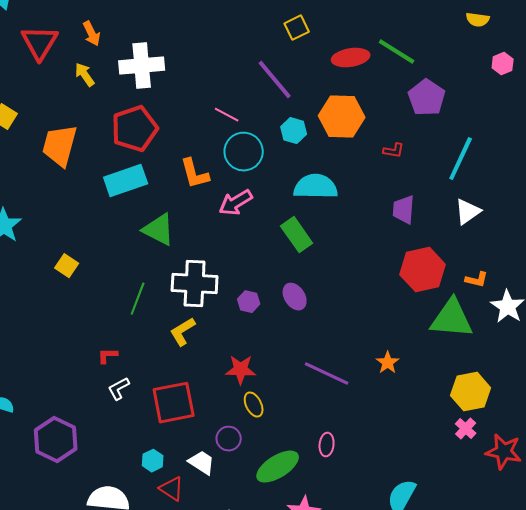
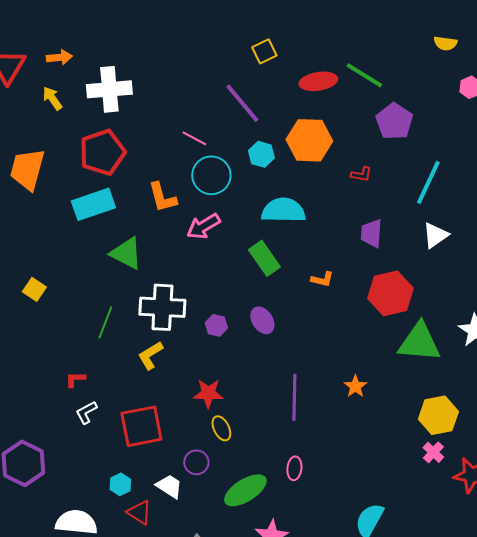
orange arrow: (92, 34) -> (59, 57), turned -70
orange L-shape: (477, 280) -> (322, 279), moved
purple line: (327, 374) -> (294, 397), turned 66

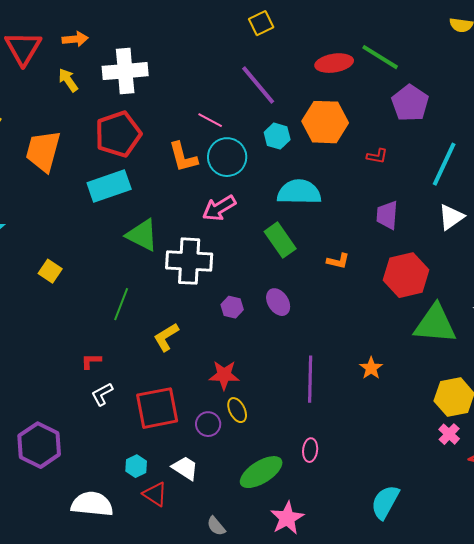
yellow square: (264, 51) -> (261, 23), moved
orange L-shape: (162, 197) -> (183, 157), moved
white cross: (162, 307) -> (189, 261), moved
purple circle: (196, 462) -> (208, 424), moved

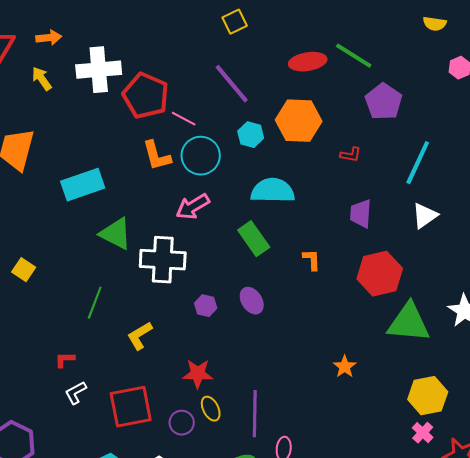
red pentagon: (118, 134) -> (146, 96), moved, turned -30
orange L-shape: (338, 261) -> (312, 260), turned -105
purple line: (310, 379) -> (255, 414), moved

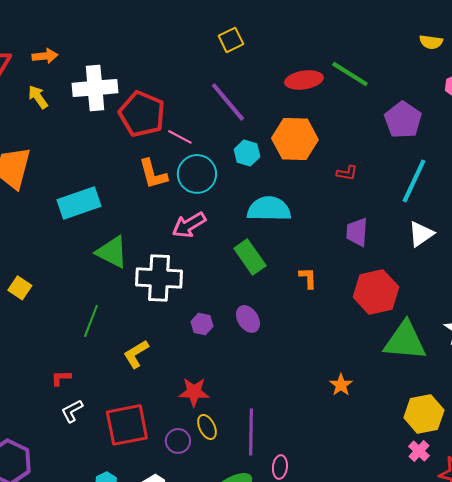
purple pentagon: (384, 102) -> (403, 120), moved

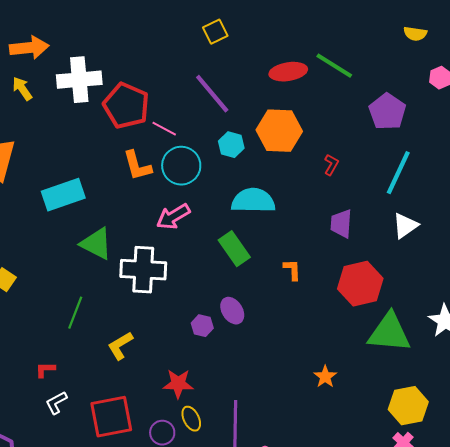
orange arrow: (45, 56) -> (29, 48), size x1.5
red L-shape: (347, 173) -> (331, 165), turned -70
purple hexagon: (202, 324) -> (202, 326), moved

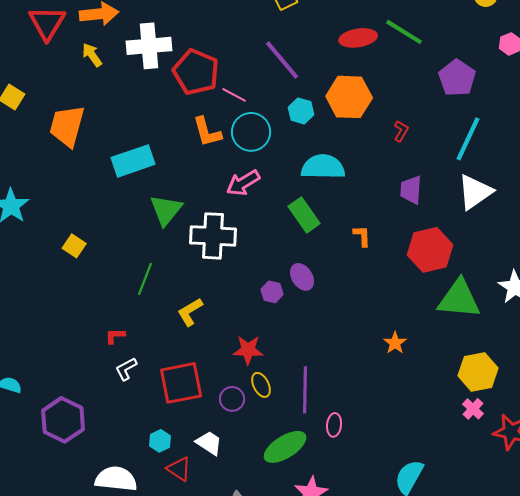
white triangle: (405, 226) -> (475, 192), size x1.4
green triangle: (96, 244) -> (166, 210), turned 42

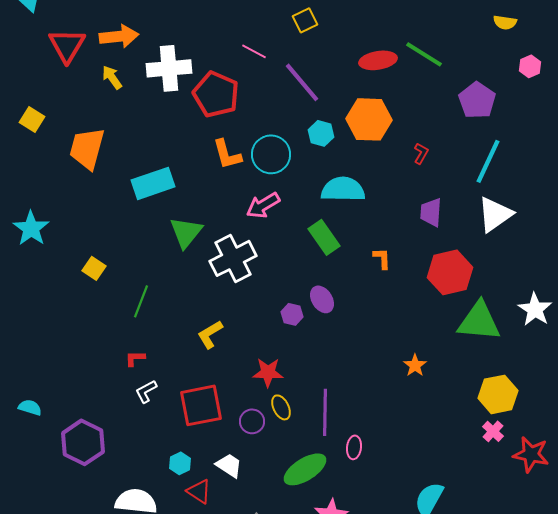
pink line: (234, 95) -> (254, 51), moved
white cross: (213, 236) -> (233, 258), turned -30
green line: (145, 279) -> (141, 301), moved

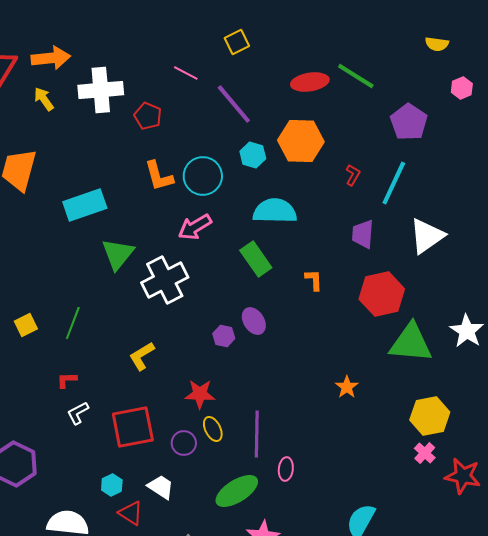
red pentagon: (216, 94) -> (148, 116), size x0.6
cyan line: (488, 161) -> (394, 183), moved
yellow square: (94, 268) -> (26, 325), moved, turned 30

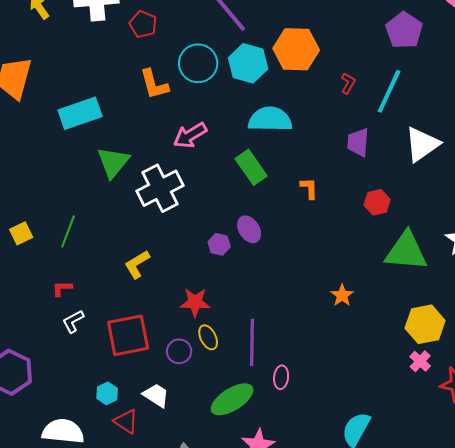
cyan hexagon: (253, 155) -> (248, 63), size x1.5
cyan circle: (203, 176) -> (198, 63), moved
red hexagon: (382, 294) -> (377, 202), size x0.6

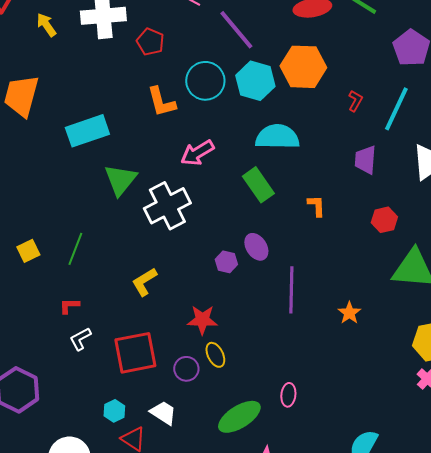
purple line: (252, 342) -> (291, 290), moved

